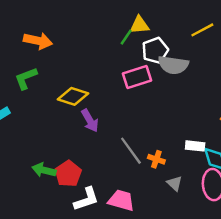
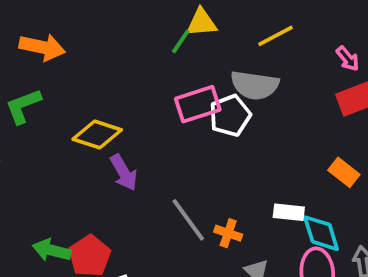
yellow line: (202, 30) -> (276, 36), moved
white pentagon: (155, 50) -> (230, 116), moved

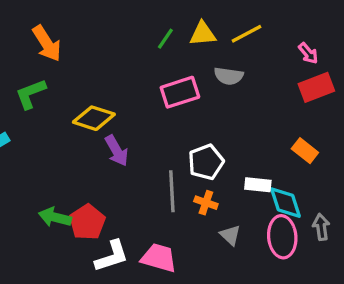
yellow triangle: (202, 23) -> (203, 34), moved
orange arrow: (42, 47) -> (47, 43), turned 45
gray semicircle: (255, 85) -> (229, 76), size x0.7
white pentagon: (230, 116) -> (206, 162), moved
gray line: (188, 220) -> (172, 191), turned 33

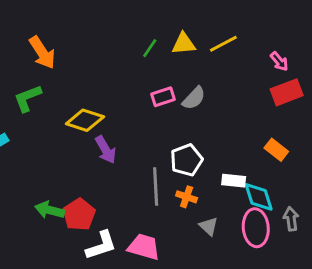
gray semicircle: (229, 76) -> (194, 98), moved, turned -55
pink rectangle: (180, 92) -> (163, 97), size x0.7

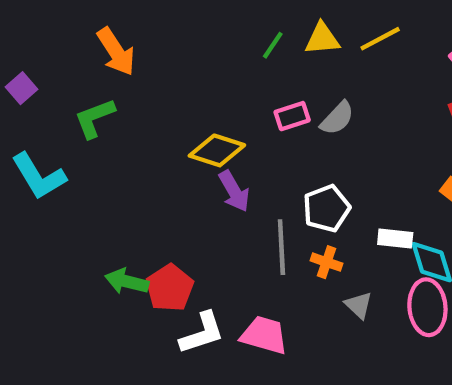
yellow diamond: (85, 120) -> (217, 150), moved
purple arrow: (106, 150) -> (234, 191), moved

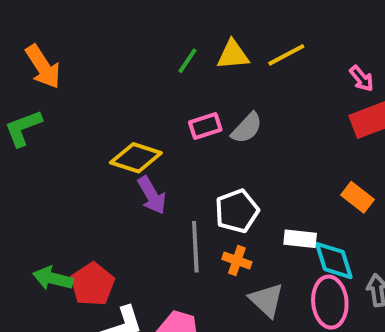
gray triangle: (359, 305) -> (267, 300), size x1.4

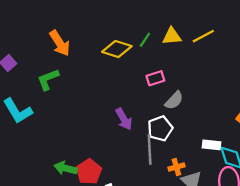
gray semicircle: (247, 128) -> (174, 100), moved
yellow diamond: (136, 158) -> (117, 49), moved
white pentagon: (237, 211) -> (160, 128), moved
orange cross: (237, 261) -> (176, 167), moved, turned -35

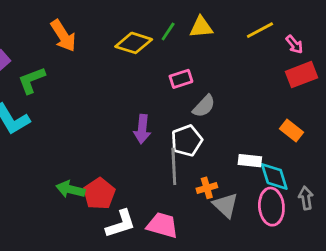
yellow line: (203, 36) -> (260, 30), moved
green L-shape: (48, 79) -> (32, 80), moved
purple arrow: (124, 119) -> (142, 129), turned 35

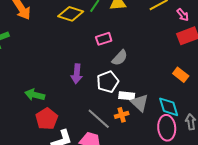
white rectangle: (250, 161) -> (127, 96), moved
gray line: (174, 166) -> (99, 119), moved, turned -45
green arrow: (70, 189) -> (35, 95), moved
gray triangle: (225, 205) -> (140, 103), moved

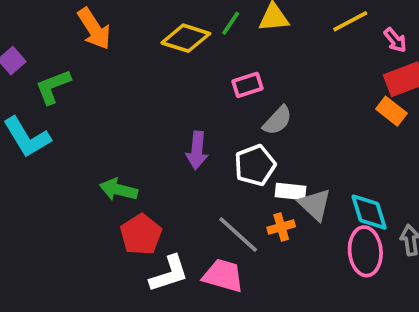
orange rectangle: (181, 75) -> (391, 111), moved

